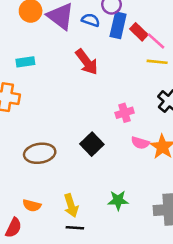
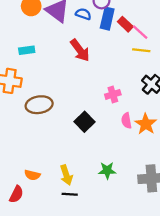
pink semicircle: (140, 143) -> (126, 121), turned 63
brown ellipse: (40, 153) -> (39, 105), moved

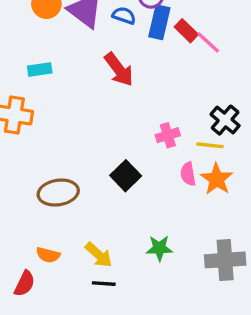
yellow line: (141, 50) -> (210, 145), moved
brown ellipse: (39, 105) -> (58, 193), moved
yellow arrow: (66, 175) -> (99, 255), turned -30

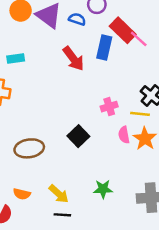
blue rectangle: (159, 22) -> (104, 47), moved
red rectangle: (186, 31) -> (123, 30), size x1.5

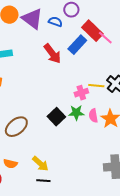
blue rectangle: (104, 47) -> (77, 45), turned 30
yellow line: (140, 114) -> (96, 86), moved
brown ellipse: (29, 148) -> (16, 127), turned -30
green star: (103, 189) -> (76, 113), moved

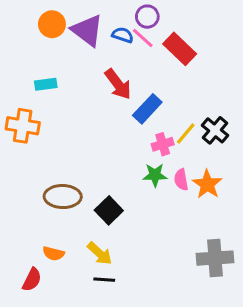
pink line: (105, 38) -> (143, 38), moved
blue rectangle: (77, 45) -> (147, 109), moved
yellow line: (96, 86) -> (186, 133), turned -56
black square: (56, 117) -> (109, 210), moved
brown ellipse: (16, 127) -> (63, 197), turned 40

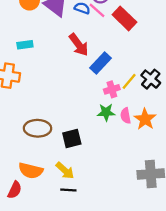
black square: (109, 210) -> (72, 139), turned 30
orange semicircle: (53, 253) -> (31, 171), size x1.5

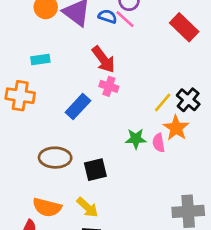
red rectangle: (124, 18) -> (184, 27), moved
blue rectangle: (100, 63) -> (78, 106), moved
pink cross: (112, 89) -> (109, 86), moved, turned 35
orange star: (145, 119) -> (176, 128), moved

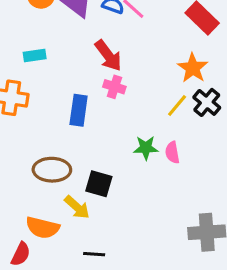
blue rectangle: (78, 106) -> (79, 110), turned -35
orange star: (176, 128) -> (193, 68), moved
black square: (95, 170) -> (99, 184), turned 30
yellow arrow: (87, 207) -> (77, 207), moved

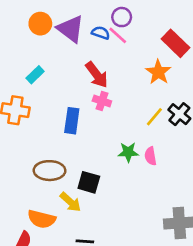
cyan rectangle: (35, 56) -> (35, 75), turned -36
orange star: (193, 68) -> (158, 72), moved

